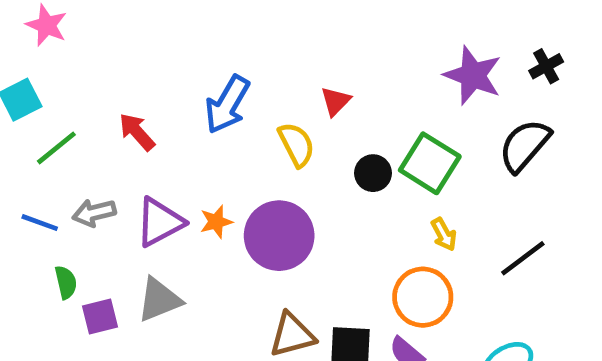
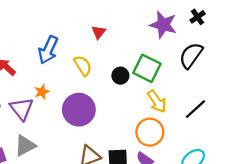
red triangle: (336, 101) -> (99, 32), moved
purple triangle: (160, 222) -> (22, 109), turned -35
orange star: (216, 222) -> (42, 92), moved
yellow arrow: (444, 234) -> (157, 101), size x1.5

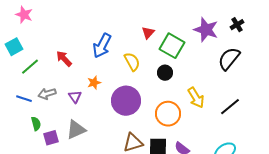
green square: (147, 68) -> (172, 46), moved
purple triangle: (22, 109) -> (75, 97), size x0.6
orange circle: (150, 132) -> (168, 114), moved

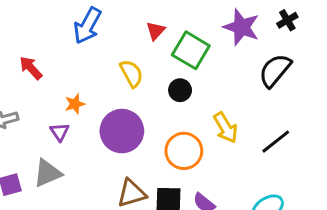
blue arrow: (102, 46) -> (87, 26), moved
purple triangle: (75, 97) -> (60, 132), moved

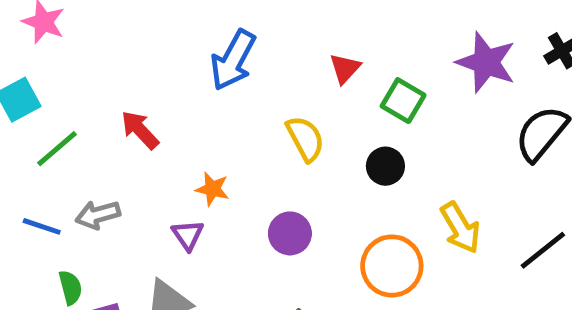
green square: (191, 50) -> (403, 101), size x0.7
orange star: (75, 104) -> (212, 189), turned 30
purple circle: (122, 131) -> (290, 233), size x0.6

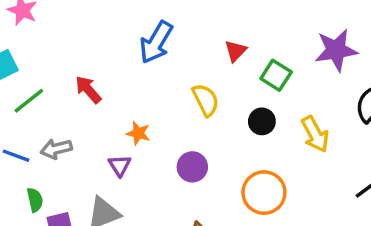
purple star: (486, 62) -> (336, 50), turned -30
yellow arrow: (460, 228) -> (315, 134), moved

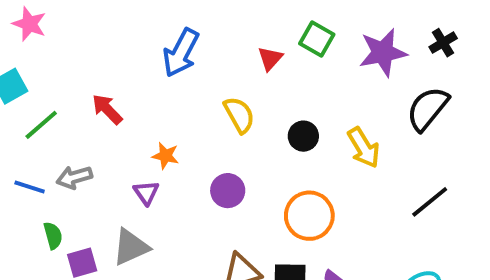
green square: (276, 75) -> (317, 39), moved

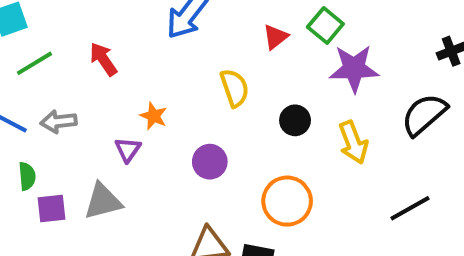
purple star: (383, 52) -> (354, 68), moved

